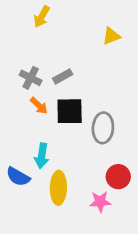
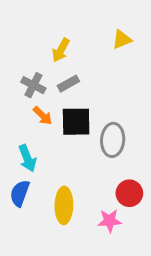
yellow arrow: (42, 17) -> (61, 50), moved
cyan arrow: (42, 156) -> (27, 158), moved, turned -30
blue semicircle: (18, 177) -> (20, 193), turned 80

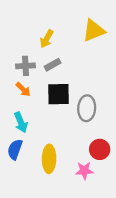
yellow triangle: (122, 39) -> (94, 31), size x1.5
gray cross: (33, 85) -> (26, 66), turned -30
orange arrow: (43, 116) -> (23, 89), moved

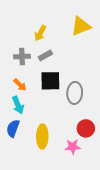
orange arrow: (23, 89) -> (20, 85), moved

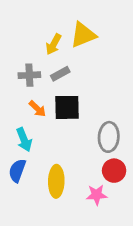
yellow triangle: (81, 26) -> (83, 35), moved
orange arrow: (20, 85) -> (37, 109), moved
gray ellipse: (75, 93) -> (109, 137), moved

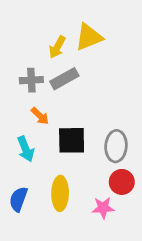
gray rectangle: (60, 74) -> (64, 79), size x1.4
black square: (67, 107) -> (72, 140), moved
blue semicircle: (17, 171) -> (18, 199), moved

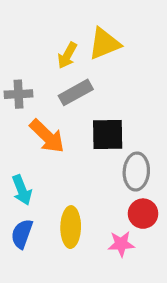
gray cross: (31, 80) -> (19, 94), moved
orange arrow: (40, 116) -> (47, 136), size x1.6
black square: (72, 140) -> (108, 134), moved
cyan arrow: (26, 149) -> (22, 190), moved

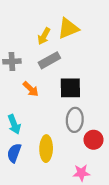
orange arrow: (47, 136) -> (31, 89), size x0.7
gray ellipse: (136, 172) -> (75, 120), moved
pink star: (121, 244) -> (81, 173), moved

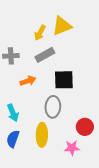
orange arrow: (31, 89) -> (28, 81), turned -63
gray ellipse: (75, 120) -> (53, 107), moved
pink star: (81, 173) -> (72, 148), moved

